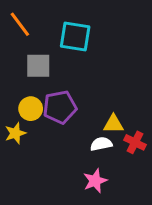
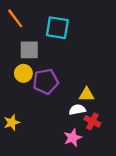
yellow circle: (31, 109) -> (23, 73), moved
yellow star: (15, 133) -> (12, 122), moved
red cross: (135, 142) -> (92, 121), moved

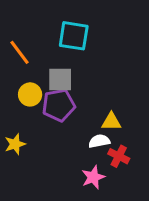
orange line: (15, 18) -> (19, 52), moved
gray square: (29, 50) -> (60, 79), moved
yellow star: (12, 122) -> (15, 144), moved

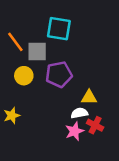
gray square: (60, 79) -> (37, 52), moved
purple pentagon: (59, 105) -> (59, 74), moved
pink star: (93, 177) -> (75, 131), moved

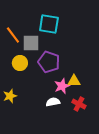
purple pentagon: (59, 74) -> (49, 62), turned 30
white semicircle: (79, 113) -> (53, 102), moved
pink star: (75, 131) -> (62, 86), moved

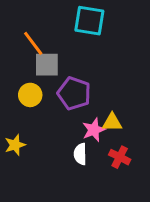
cyan square: (49, 24) -> (89, 21), moved
orange line: (13, 35) -> (33, 43), moved
white semicircle: (53, 102) -> (80, 154), turned -80

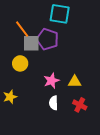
purple pentagon: (74, 93) -> (47, 39), moved
pink star: (94, 130) -> (51, 81), moved

